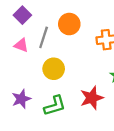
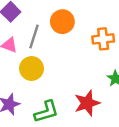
yellow circle: (54, 69) -> (32, 68), moved

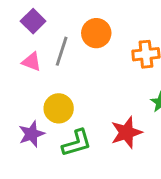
yellow circle: (32, 68) -> (59, 108), moved

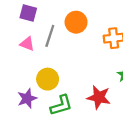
purple square: (33, 21) -> (28, 13), turned -30
red star: (126, 132) -> (99, 97), turned 30

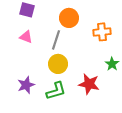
gray line: (50, 36) -> (56, 40), moved
yellow circle: (48, 79) -> (58, 64), moved

